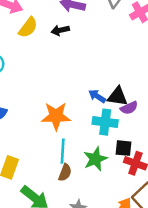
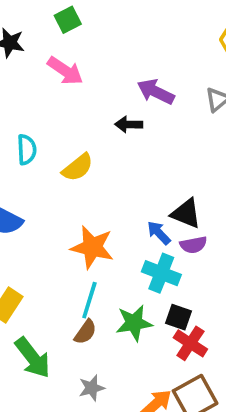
yellow semicircle: (28, 27) -> (78, 167), moved
black triangle: (118, 96) -> (186, 213), moved
purple semicircle: (129, 108) -> (193, 245), moved

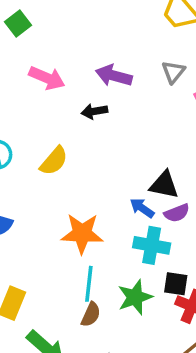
pink arrow: (65, 71) -> (47, 78), moved

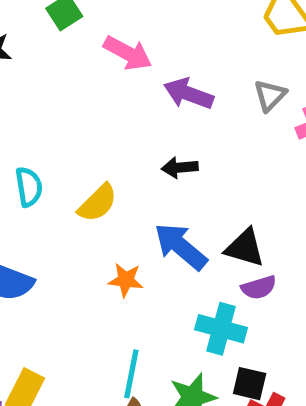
pink arrow: (47, 78) -> (128, 53), moved
black arrow: (94, 111) -> (180, 168), moved
blue arrow: (142, 208) -> (181, 247), moved, size x1.6
orange star: (82, 233) -> (126, 280), moved, size x0.6

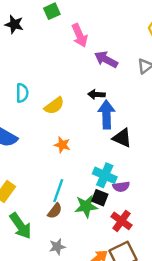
pink arrow: (128, 53) -> (80, 35), turned 30
blue arrow: (181, 247) -> (106, 114), moved, turned 40
purple semicircle: (259, 287) -> (121, 187), moved
black square: (250, 384) -> (100, 198), moved

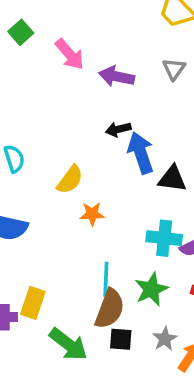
yellow semicircle: (54, 106) -> (70, 180), moved
black square: (100, 198) -> (121, 339), moved
brown semicircle: (55, 211) -> (110, 309), size x1.6
gray star: (57, 247) -> (165, 339), moved

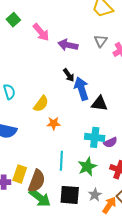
black arrow: (118, 129) -> (69, 75), turned -112
brown semicircle: (110, 309) -> (37, 181), moved
black square: (121, 339) -> (70, 195), size x1.5

